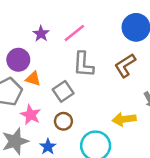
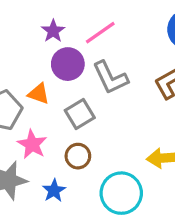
purple circle: (18, 60) -> (68, 64), moved
gray L-shape: (83, 64) -> (110, 78), turned -32

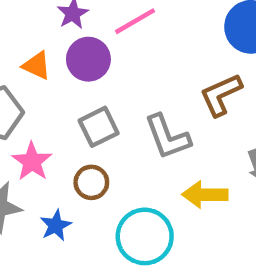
gray L-shape: (110, 78) -> (167, 137), moved
orange triangle: (39, 94) -> (37, 66), moved

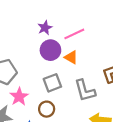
orange triangle: (37, 66) -> (71, 57), moved

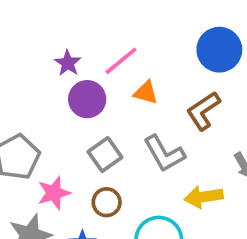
orange triangle: (71, 57) -> (146, 92), moved
pink star: (19, 97) -> (54, 193), turned 30

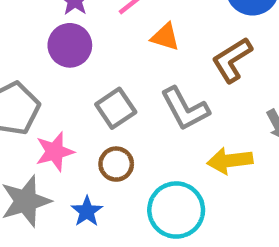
purple circle: (87, 99) -> (70, 45), moved

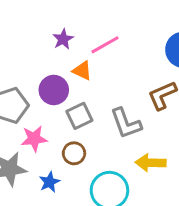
orange triangle: (165, 37) -> (82, 71), moved
purple circle: (70, 45) -> (54, 90), moved

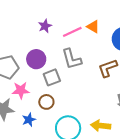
orange triangle: (82, 71) -> (93, 27), moved
gray L-shape: (126, 123) -> (72, 59), moved
yellow arrow: (151, 163) -> (101, 126), moved

